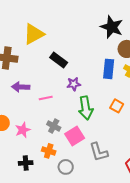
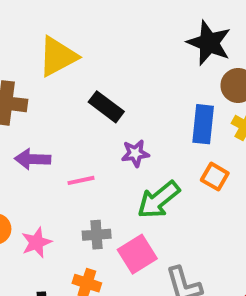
orange square: (117, 106) -> (215, 177), moved
green arrow: (86, 108) -> (159, 200), turned 60
gray cross: (54, 126) -> (97, 235), turned -32

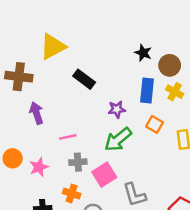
black star: (209, 43) -> (143, 53), moved, size x0.6
purple star: (135, 153) -> (117, 109), moved
purple arrow: (33, 159) -> (36, 113), turned 70
pink line: (81, 180) -> (68, 137), moved

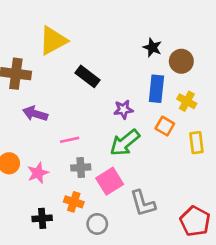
yellow cross: (175, 92) -> (187, 101), moved
purple arrow: (36, 113) -> (35, 114), turned -55

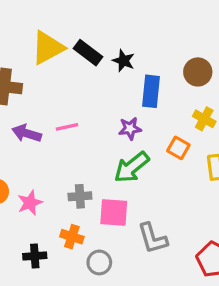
black star: (152, 47) -> (124, 61), moved
black rectangle: (88, 76) -> (88, 53), moved
blue rectangle: (156, 89) -> (151, 91), moved
pink line: (70, 140) -> (67, 127), moved
pink square: (110, 181) -> (114, 212), turned 36

